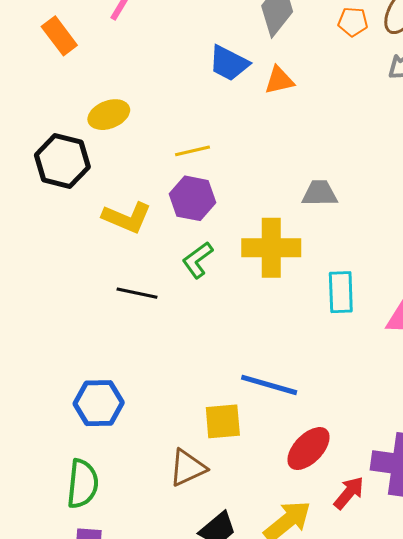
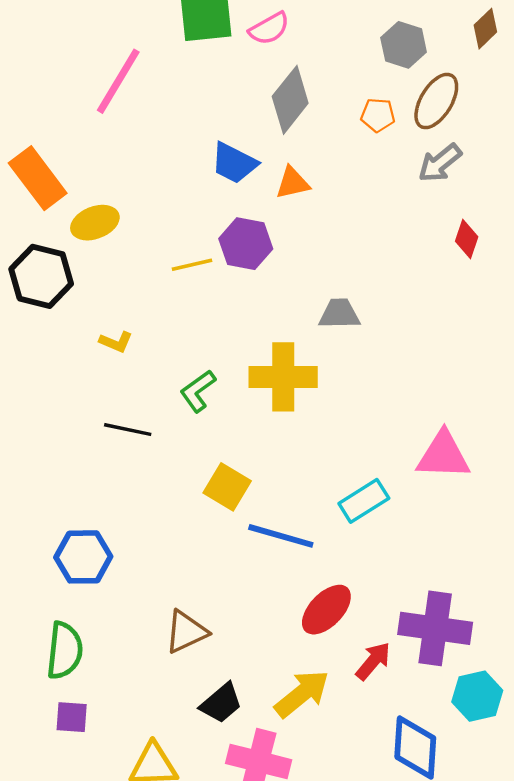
orange rectangle: (59, 36) -> (38, 178), moved, size x1.4
purple hexagon: (192, 198) -> (246, 244), moved
yellow L-shape: (127, 217) -> (116, 342), size x0.6
cyan rectangle: (341, 292) -> (364, 501), moved, turned 60
yellow square: (223, 421) -> (227, 487), moved, turned 36

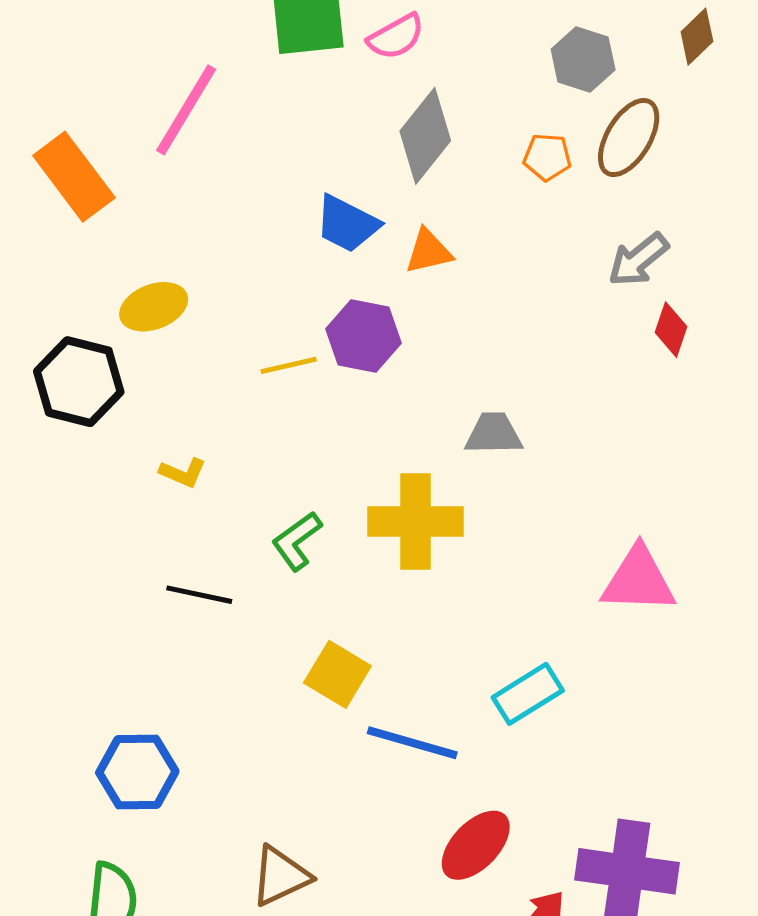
gray arrow: (440, 163) -> (638, 260), moved
orange rectangle: (38, 178) -> (74, 177), moved
pink triangle: (443, 455) -> (638, 580), moved

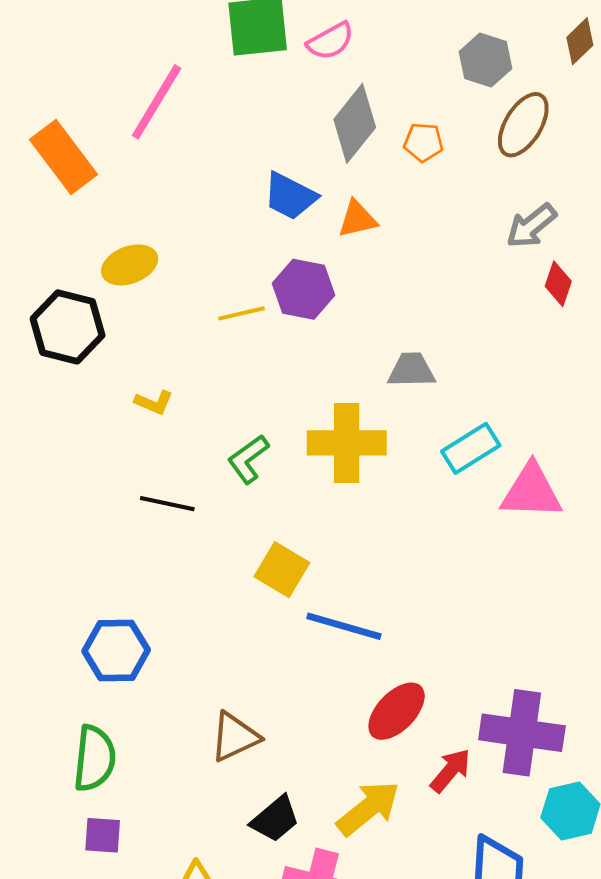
orange pentagon: (547, 157) -> (423, 142), moved
cyan rectangle: (528, 694) -> (471, 448), moved

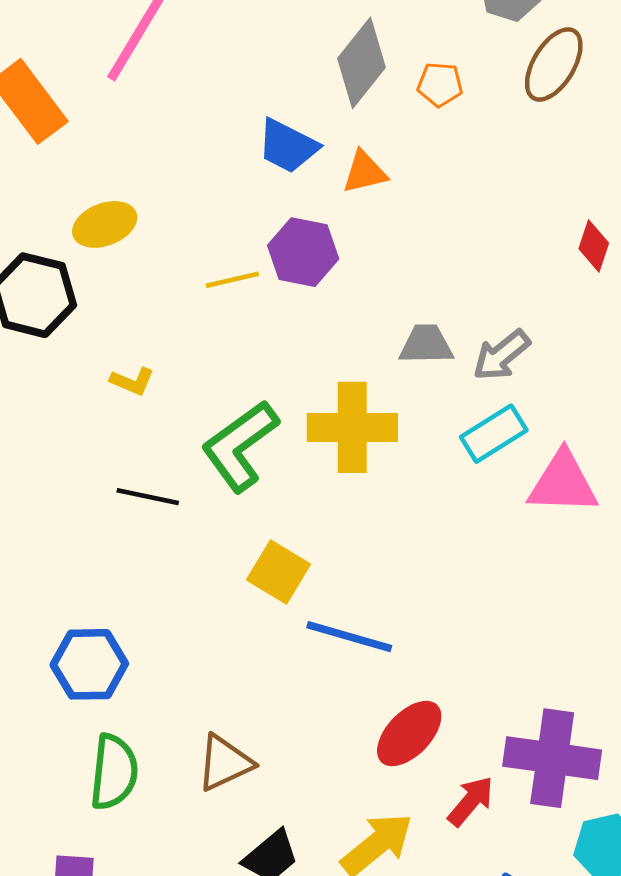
gray arrow: (531, 226) -> (501, 355), moved
green L-shape: (248, 459) -> (240, 446), size x1.6
green semicircle: (95, 758) -> (114, 772), moved

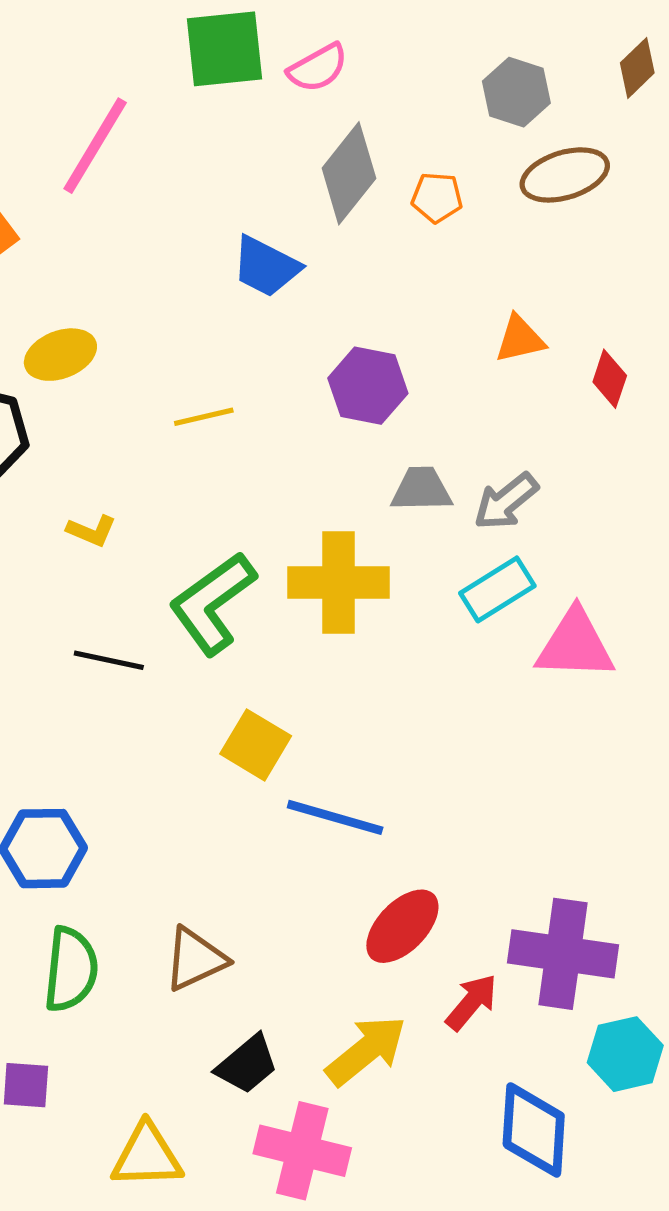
brown ellipse: (554, 64) -> (565, 175), turned 42
orange triangle: (365, 172) -> (520, 339), moved
purple hexagon: (303, 252) -> (368, 386), moved

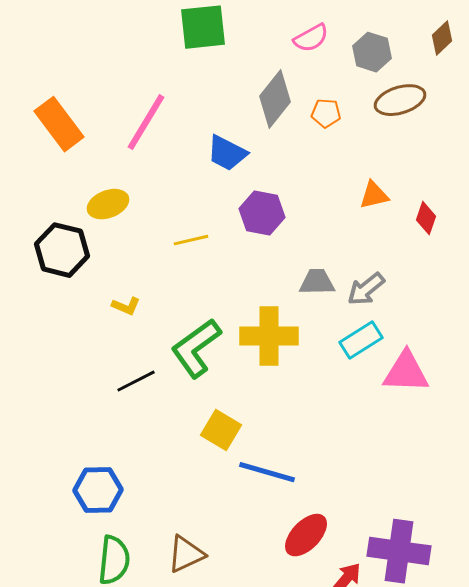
pink semicircle: (318, 68) -> (311, 38), moved
pink line: (95, 146) -> (146, 122), moved
purple hexagon: (368, 386) -> (262, 213), moved
black line: (109, 660) -> (136, 381), turned -39

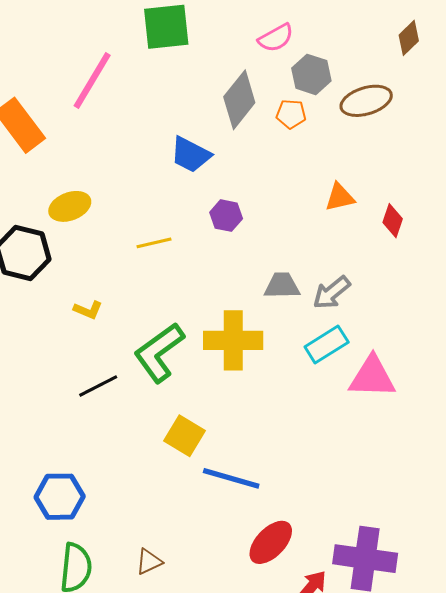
gray hexagon: (372, 52) -> (311, 74), moved
pink line: (146, 122) -> (92, 81), moved
purple hexagon: (262, 213) -> (226, 216), size x0.7
brown triangle: (186, 554) -> (149, 562), size x0.7

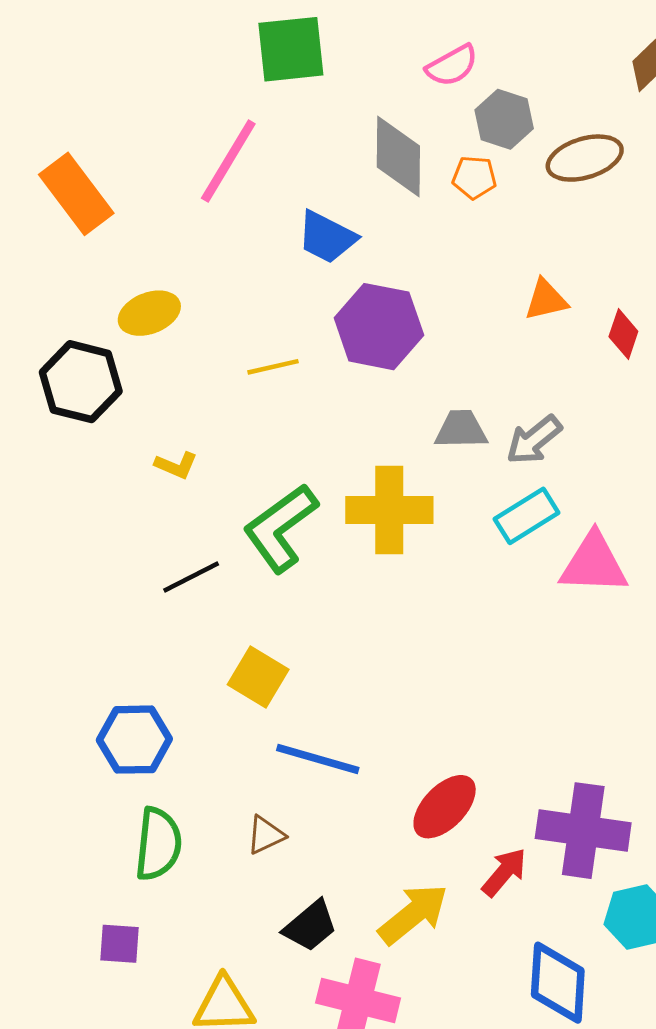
pink line: (92, 81) -> (228, 161), moved
gray diamond: (239, 100) -> (398, 157), turned -38
purple hexagon: (226, 216) -> (379, 327), size x1.8
yellow square: (184, 436) -> (258, 677), moved
blue line: (231, 478) -> (318, 759), moved

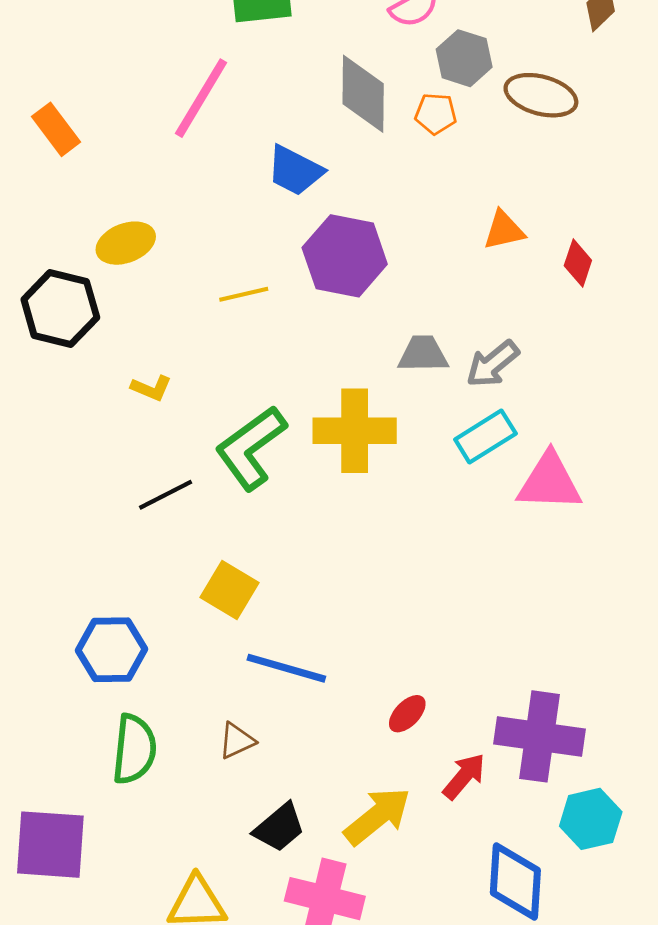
brown ellipse: (585, 158) -> (541, 95), turned 32
orange rectangle: (76, 194) -> (56, 129), size x0.7
red ellipse: (445, 807) -> (407, 714), size x0.6
purple square: (119, 944) -> (50, 845), moved, size x1.8

